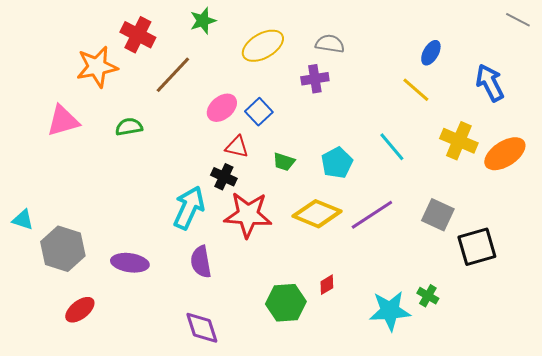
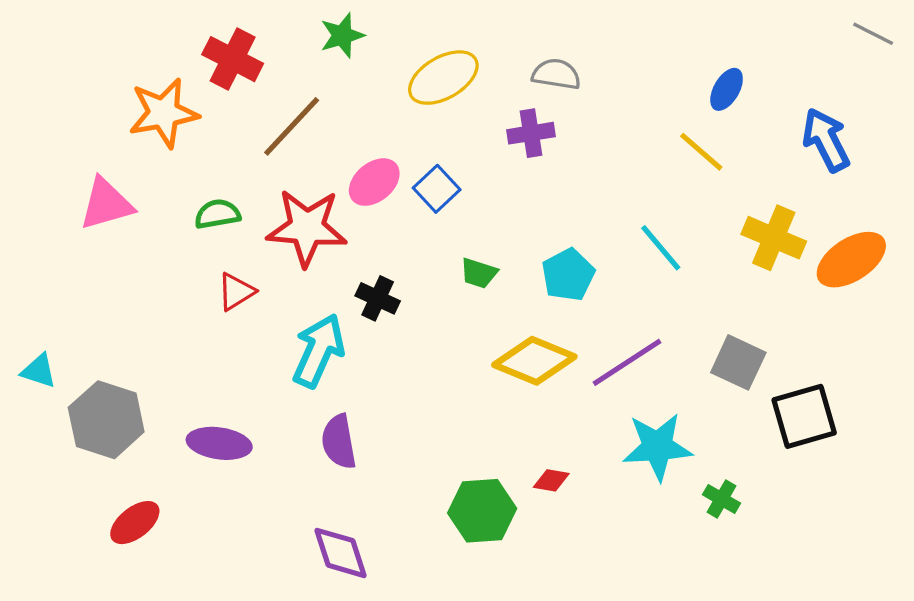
red triangle: (237, 147) -> (236, 292), moved, turned -45
red star: (248, 215) -> (307, 228), moved
red diamond: (327, 285) -> (551, 480), turned 40
cyan star: (390, 311) -> (657, 447), moved

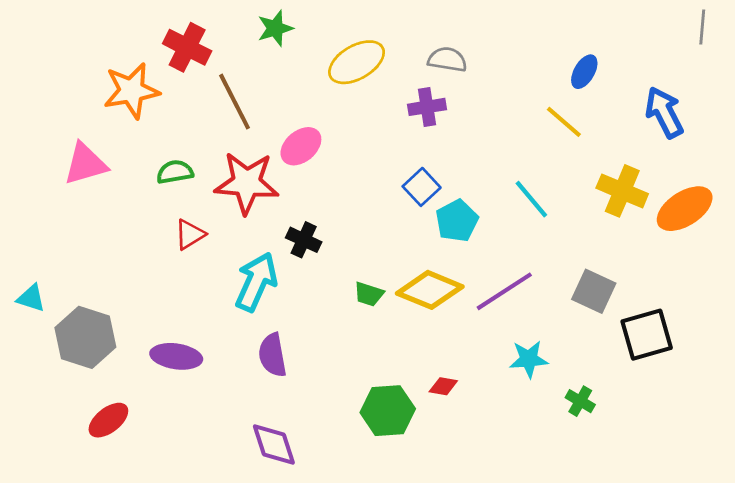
gray line: (873, 34) -> (702, 27), turned 68
brown line: (292, 126) -> (235, 102), turned -70
blue square: (437, 189) -> (422, 187), moved
green trapezoid: (479, 273) -> (369, 294), moved
cyan star: (657, 447) -> (529, 359), size x0.7

